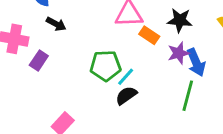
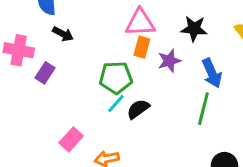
orange rectangle: (149, 35) -> (142, 47), moved, turned 72
purple star: (179, 53) -> (169, 61), moved
cyan line: (126, 77) -> (116, 103), moved

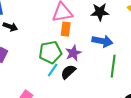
purple star: (169, 61) -> (73, 53), moved
blue arrow: (212, 73) -> (102, 41), moved, turned -48

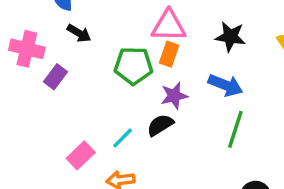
green pentagon: (50, 52) -> (133, 66), moved
cyan line: (53, 70) -> (123, 138), moved

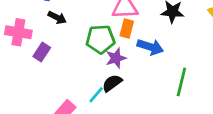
blue arrow: (225, 85) -> (150, 47), moved
purple star: (174, 96) -> (116, 58), moved
black semicircle: (160, 125) -> (112, 83), moved

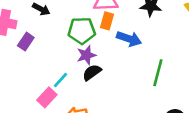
purple star: (116, 58) -> (86, 55), moved
cyan line: (96, 95) -> (61, 80), moved

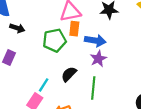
purple star: (86, 55) -> (98, 59), moved
green line: (158, 73) -> (93, 88), moved

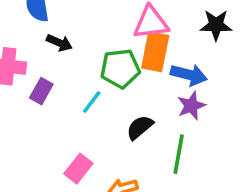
orange rectangle: (74, 29) -> (155, 52), size x1.5
cyan line: (44, 85) -> (92, 102), moved

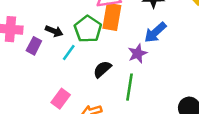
black arrow: (59, 43) -> (54, 31), moved
green pentagon: (120, 69) -> (88, 29), turned -30
blue arrow: (189, 75) -> (155, 32), moved, turned 125

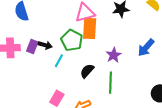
blue arrow: (155, 32) -> (146, 48), moved
purple rectangle: (34, 46) -> (32, 47), moved

